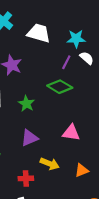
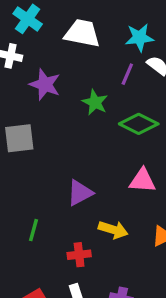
green diamond: (60, 87) -> (139, 124), moved
green star: (26, 104) -> (95, 102), moved

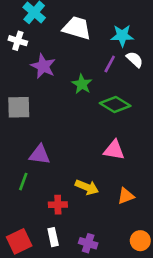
purple triangle: (80, 193) -> (40, 155), moved, turned 30

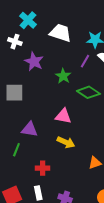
pink triangle: (114, 150) -> (63, 116), moved
yellow arrow: (87, 187) -> (66, 142), moved

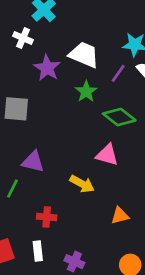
white trapezoid: (60, 33) -> (84, 55), moved
pink triangle: (63, 116) -> (107, 155), moved

